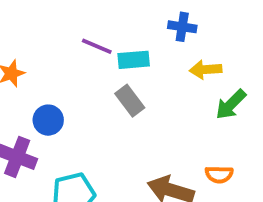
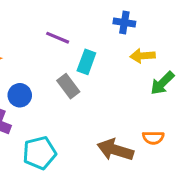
cyan rectangle: (134, 60) -> (86, 62), moved, turned -65
gray rectangle: (130, 101) -> (68, 86), moved

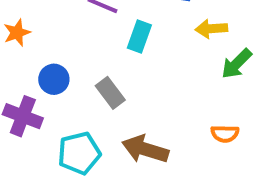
gray rectangle: (68, 86) -> (110, 93), moved
brown arrow: (115, 150) -> (145, 149), moved

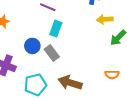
cyan rectangle: (139, 36) -> (56, 29), moved
blue circle: (54, 79) -> (32, 46), moved

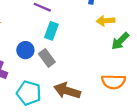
orange semicircle: (112, 74) -> (113, 82), size x1.5
cyan pentagon: (35, 85) -> (29, 93), turned 30

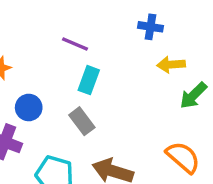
blue circle: (25, 50) -> (29, 107), moved
orange semicircle: (113, 82) -> (183, 157), turned -140

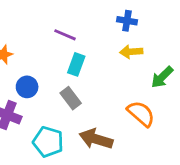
yellow arrow: (171, 65) -> (131, 52), moved
orange semicircle: (183, 157) -> (141, 114), moved

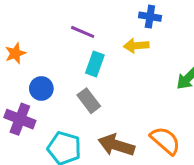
yellow arrow: (131, 52) -> (136, 46), moved
orange semicircle: (141, 114) -> (165, 141), moved

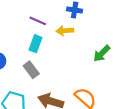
purple line: (83, 32) -> (38, 21), moved

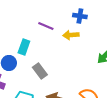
cyan rectangle: (36, 44) -> (24, 47), moved

